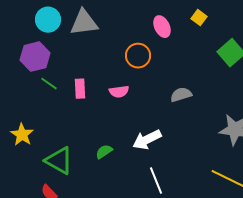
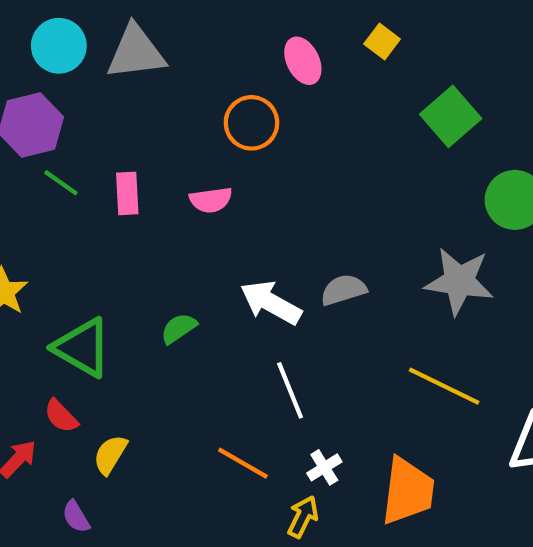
gray semicircle: (181, 95) -> (344, 290), moved
white arrow: (147, 140) -> (271, 303), turned 56

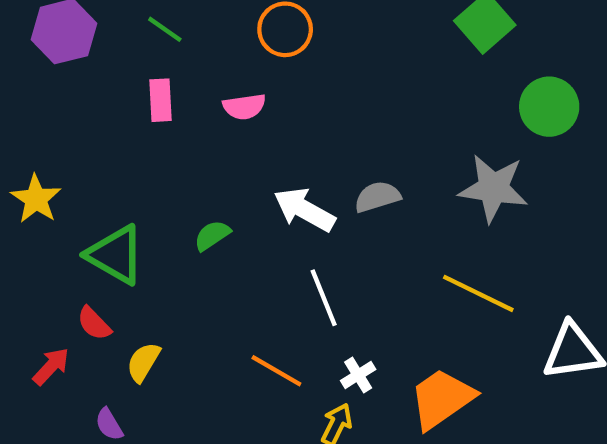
green line: (61, 183) -> (165, 29), moved
orange trapezoid: (408, 491) -> (442, 399), turned -132

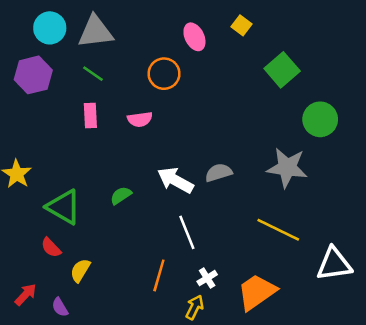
red arrow: (51, 366) -> (26, 295), moved
orange line: (276, 371) -> (159, 275), turned 76

